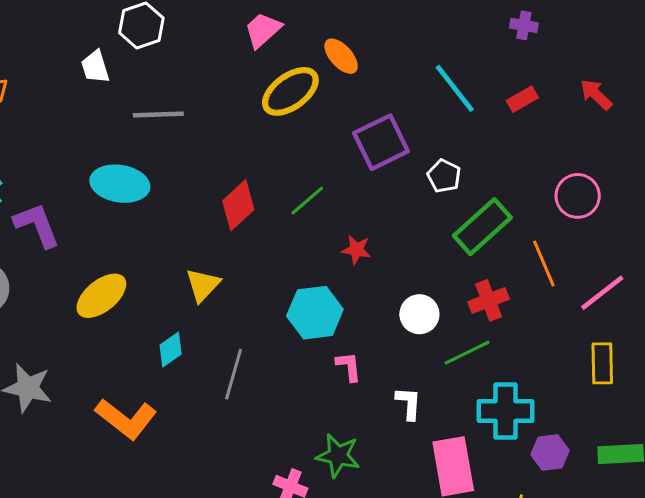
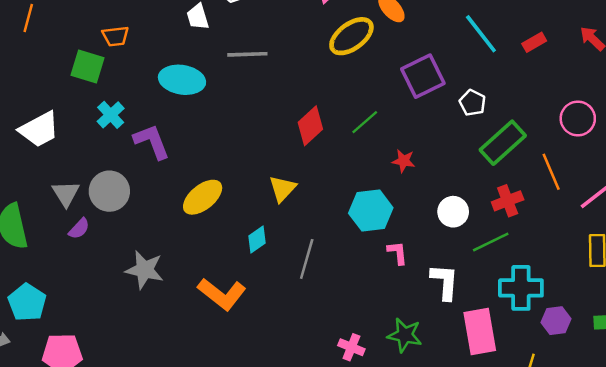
cyan ellipse: (120, 184) -> (182, 80), moved
white L-shape: (409, 403) -> (445, 282), size x1.4
green star: (338, 456) -> (405, 335), moved

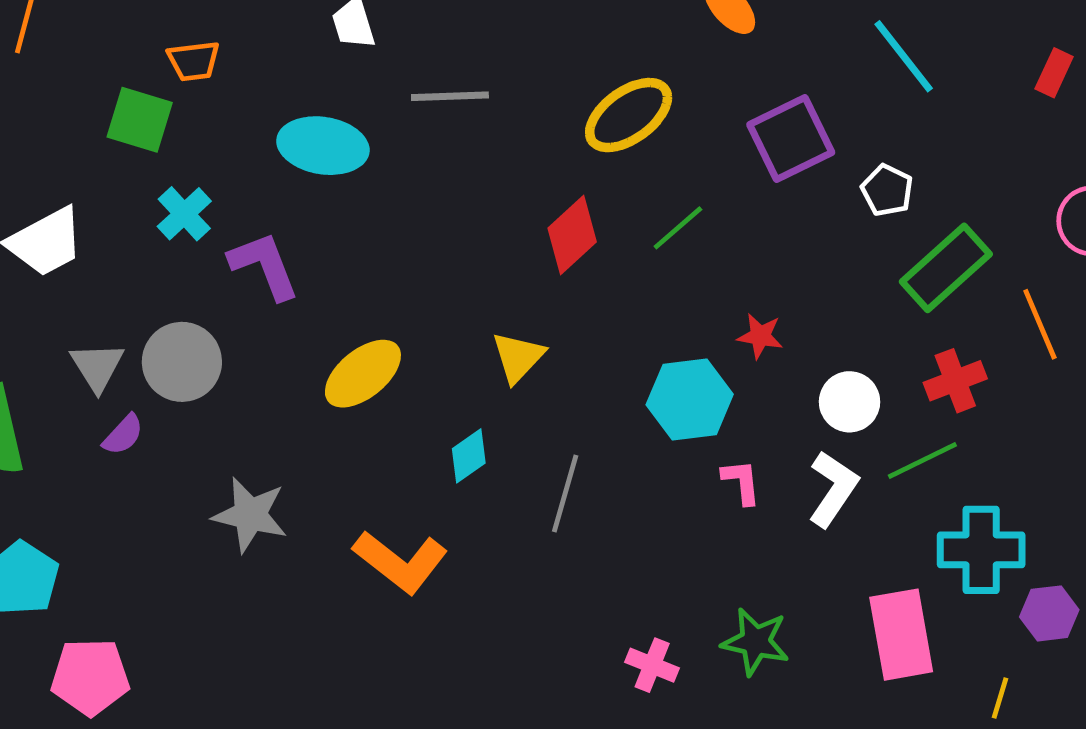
yellow ellipse: (351, 36) -> (629, 115), moved
red rectangle: (534, 42) -> (1054, 73), moved, turned -35
red star: (403, 161) -> (760, 336), moved
white L-shape: (445, 282) -> (833, 489), moved, turned 30

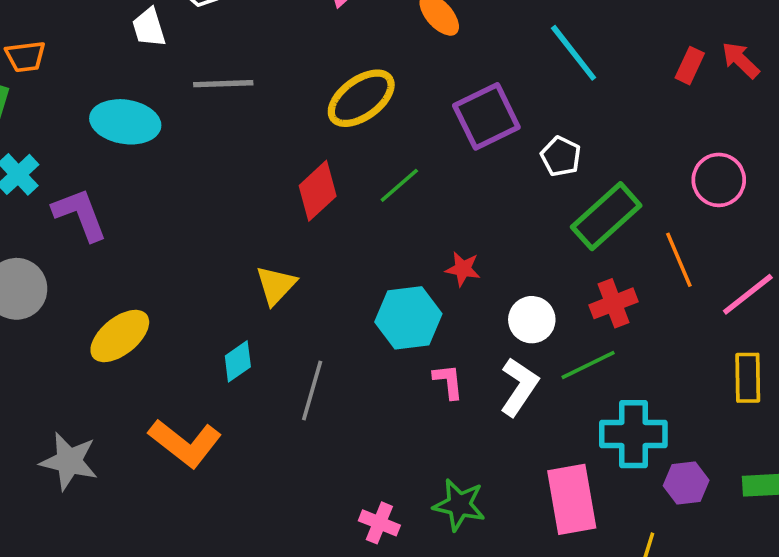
yellow ellipse: (363, 374) -> (120, 336), moved
gray star: (250, 515) -> (69, 461), moved

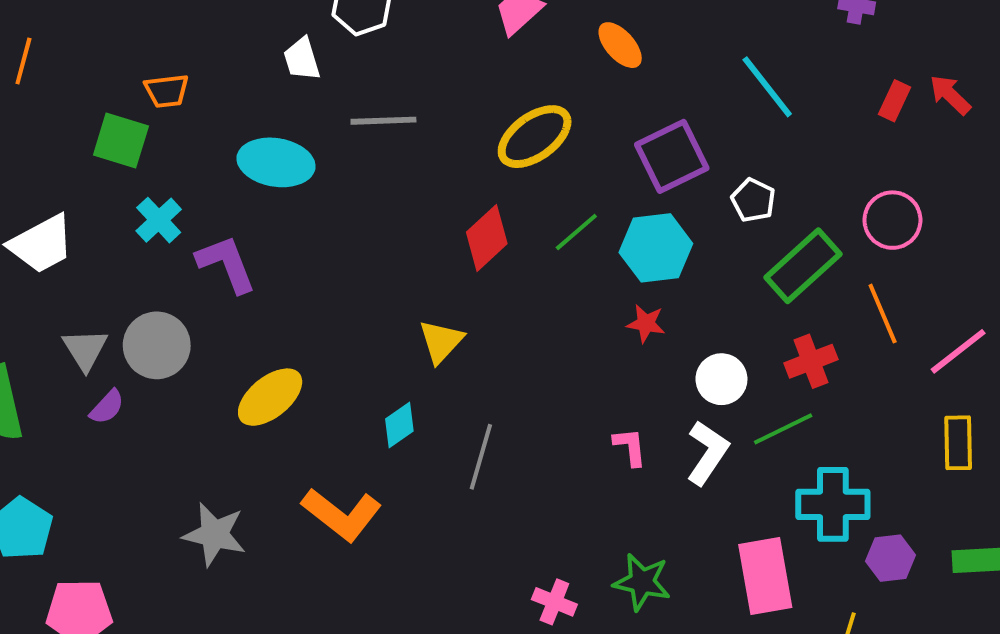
pink circle: (719, 180) -> (892, 220), moved
cyan hexagon: (408, 318) -> (656, 248), moved

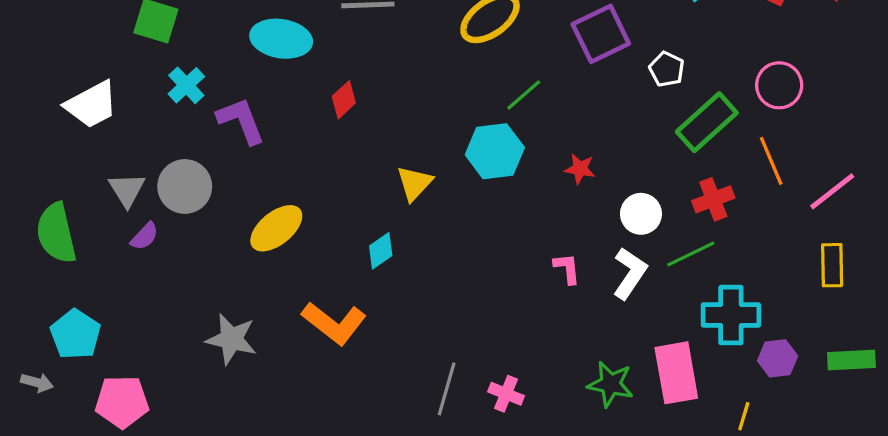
red diamond: (487, 238) -> (344, 100), moved, size x0.7
cyan hexagon: (656, 248) -> (495, 151), moved
gray line: (481, 457) -> (447, 389), moved
green star: (642, 582) -> (610, 384), moved

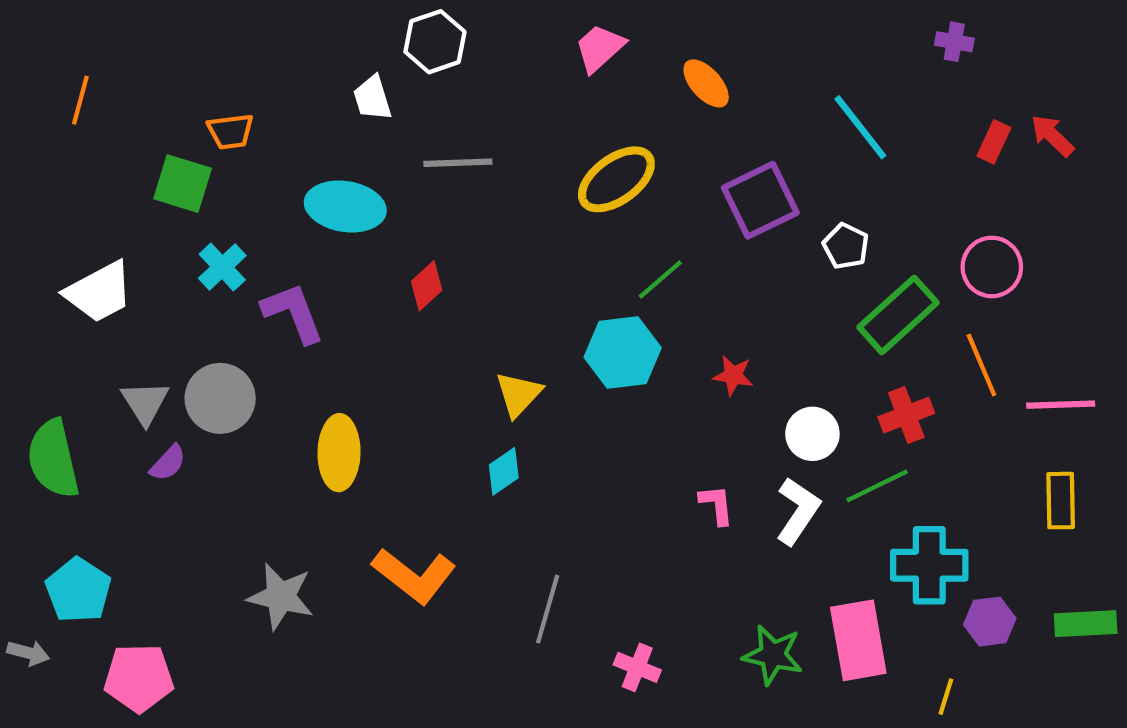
pink line: (832, 191) -> (1061, 405), turned 36
yellow ellipse: (276, 228) -> (339, 453), turned -50
cyan diamond: (381, 251) -> (504, 471), moved
gray line: (447, 389) -> (548, 609), moved

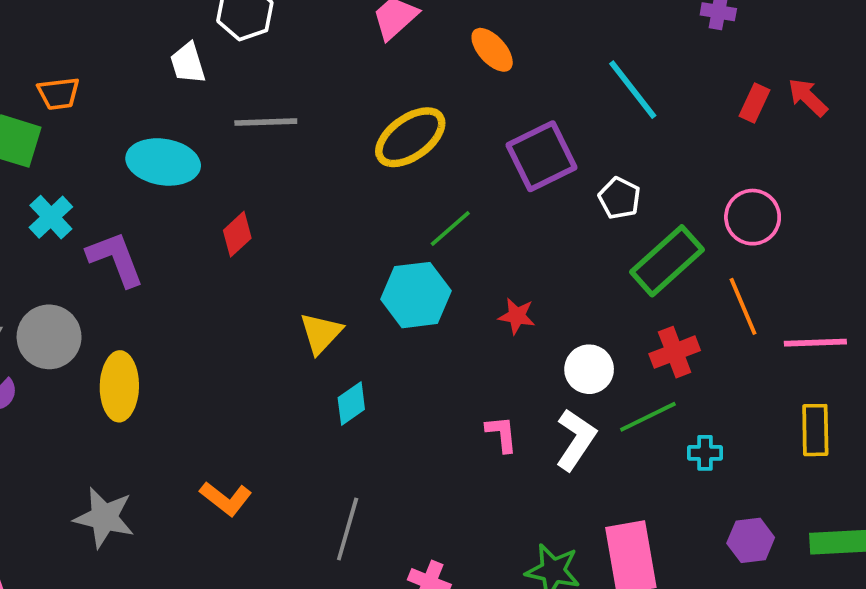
yellow ellipse: (339, 453) -> (119, 386), moved
cyan diamond: (504, 471) -> (351, 403), moved
cyan cross: (929, 565) -> (705, 453), moved, size x0.5
orange L-shape: (414, 576) -> (226, 499), size x0.7

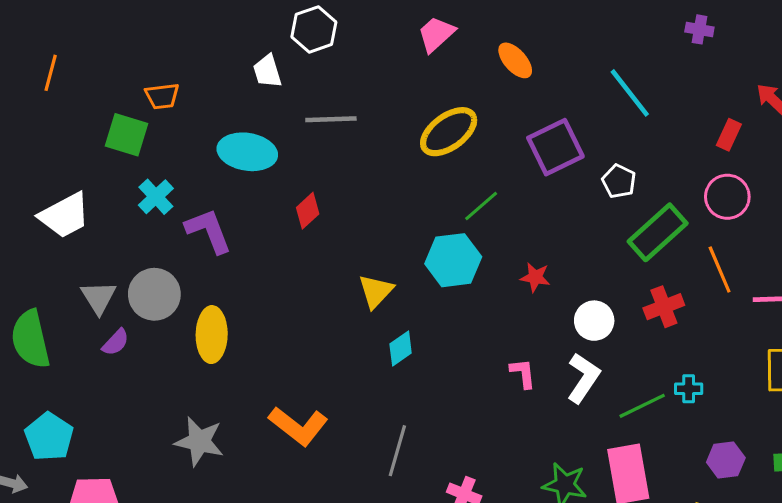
red rectangle: (754, 103) -> (729, 135), moved
green line: (648, 417) -> (642, 406), moved
orange L-shape: (226, 499) -> (298, 426), size x1.4

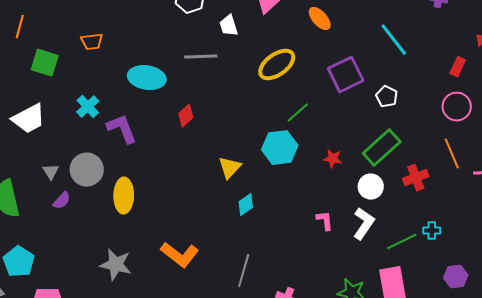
white trapezoid: (267, 71) -> (229, 26), moved
green square: (126, 135) -> (45, 63), moved
green rectangle: (658, 232) -> (382, 148), moved
gray triangle: (99, 297) -> (51, 172), size x0.7

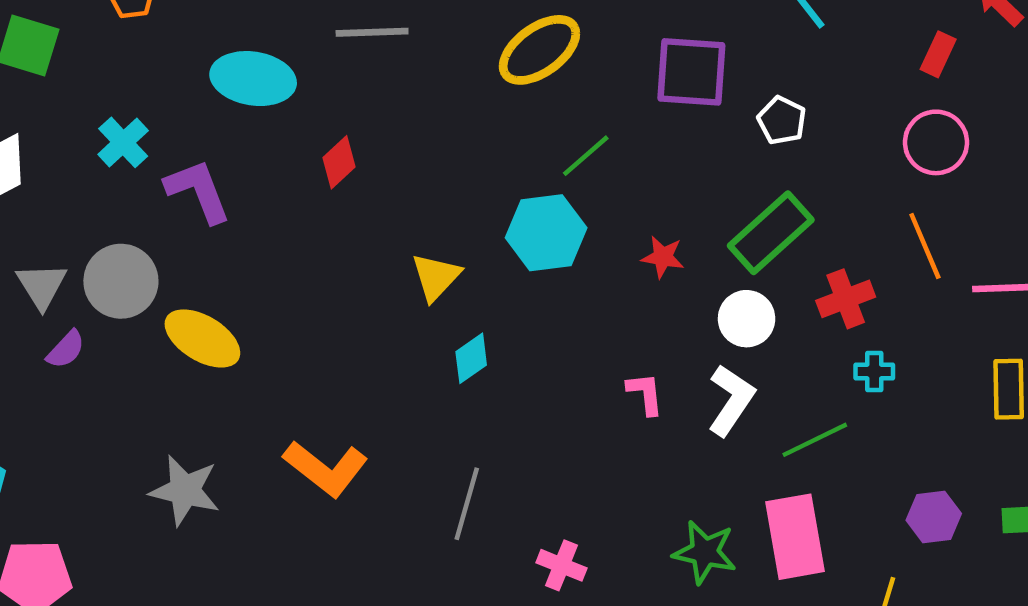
purple square: (346, 75) -> (691, 72), turned 30
gray triangle: (51, 172) -> (42, 286), size x1.4
yellow ellipse: (124, 196) -> (202, 338), turned -60
cyan cross: (432, 231) -> (874, 372), moved

